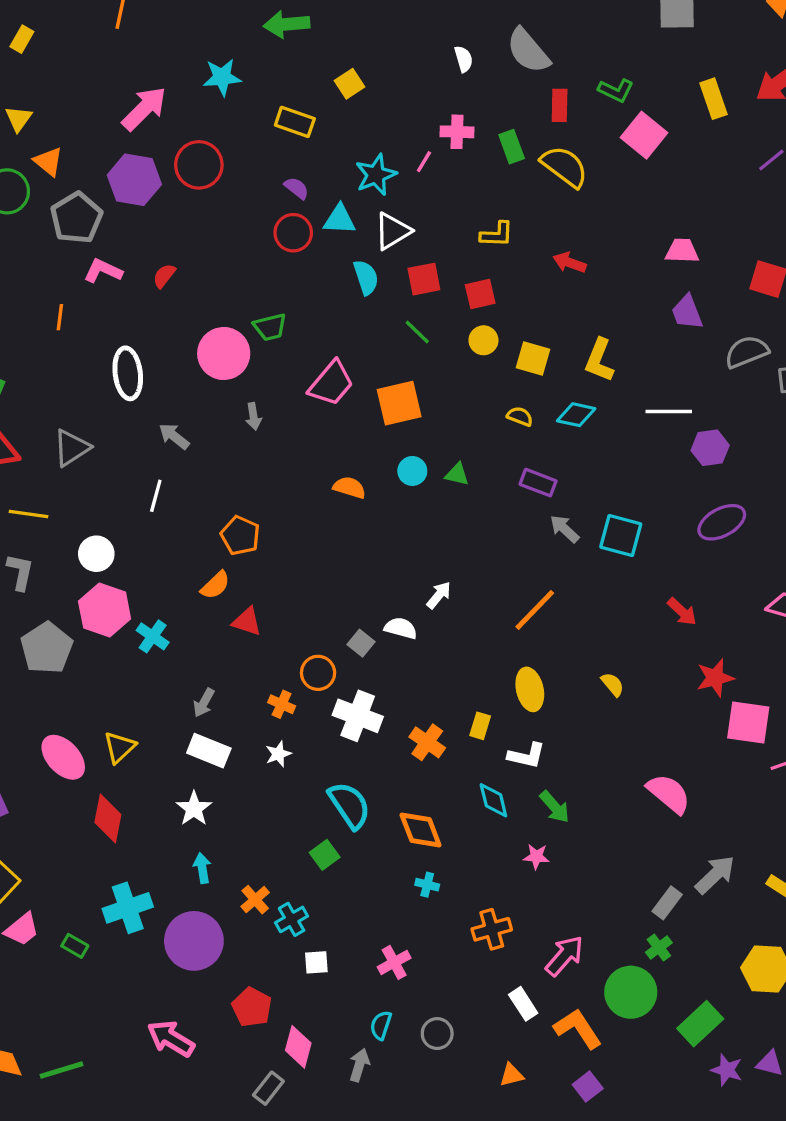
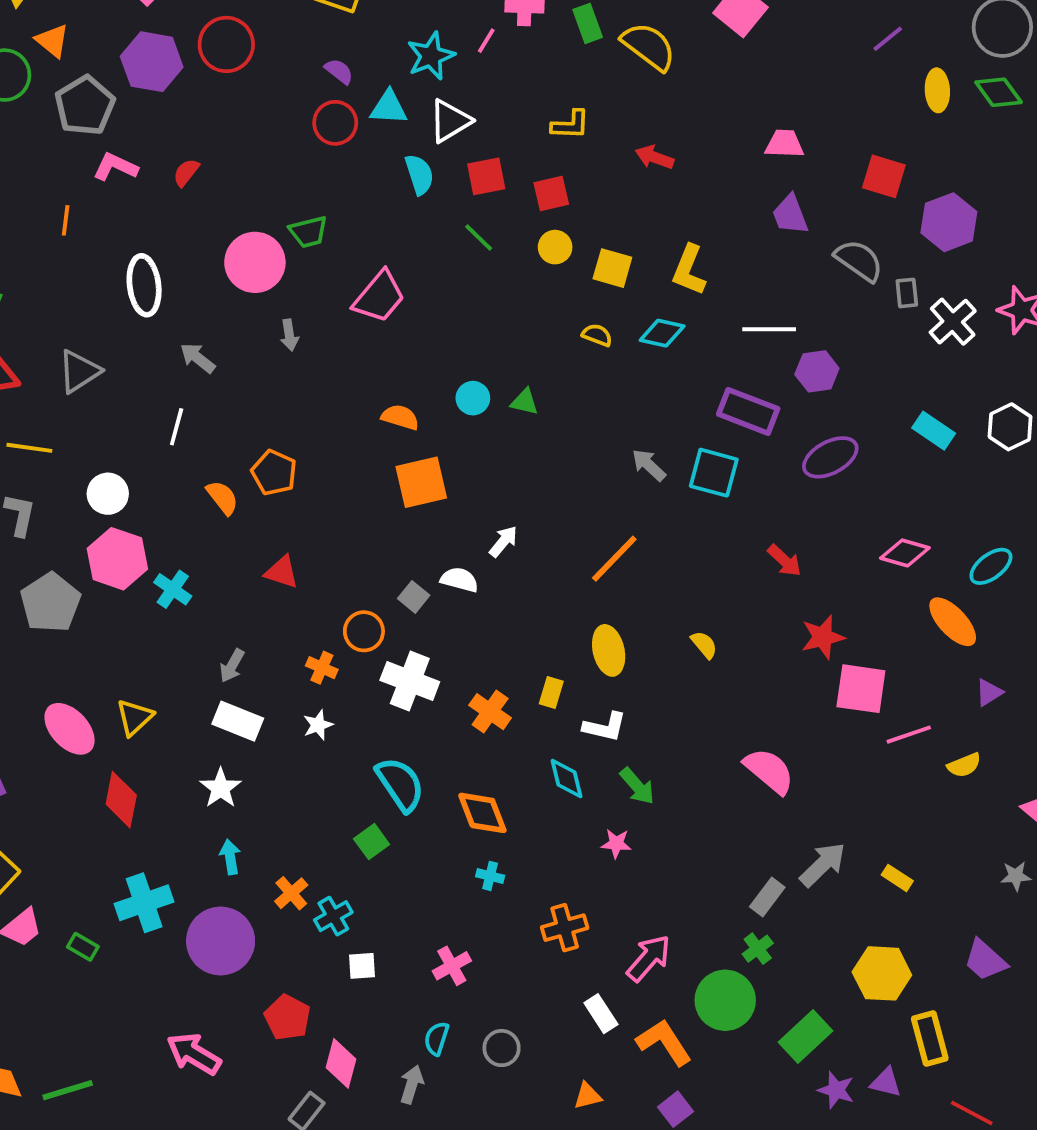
gray semicircle: (747, 352) -> (859, 260), turned 57
orange square: (399, 403) -> (421, 482), moved
purple rectangle: (538, 483) -> (748, 411), moved, size x1.4
orange semicircle: (215, 585) -> (222, 498), moved, turned -84

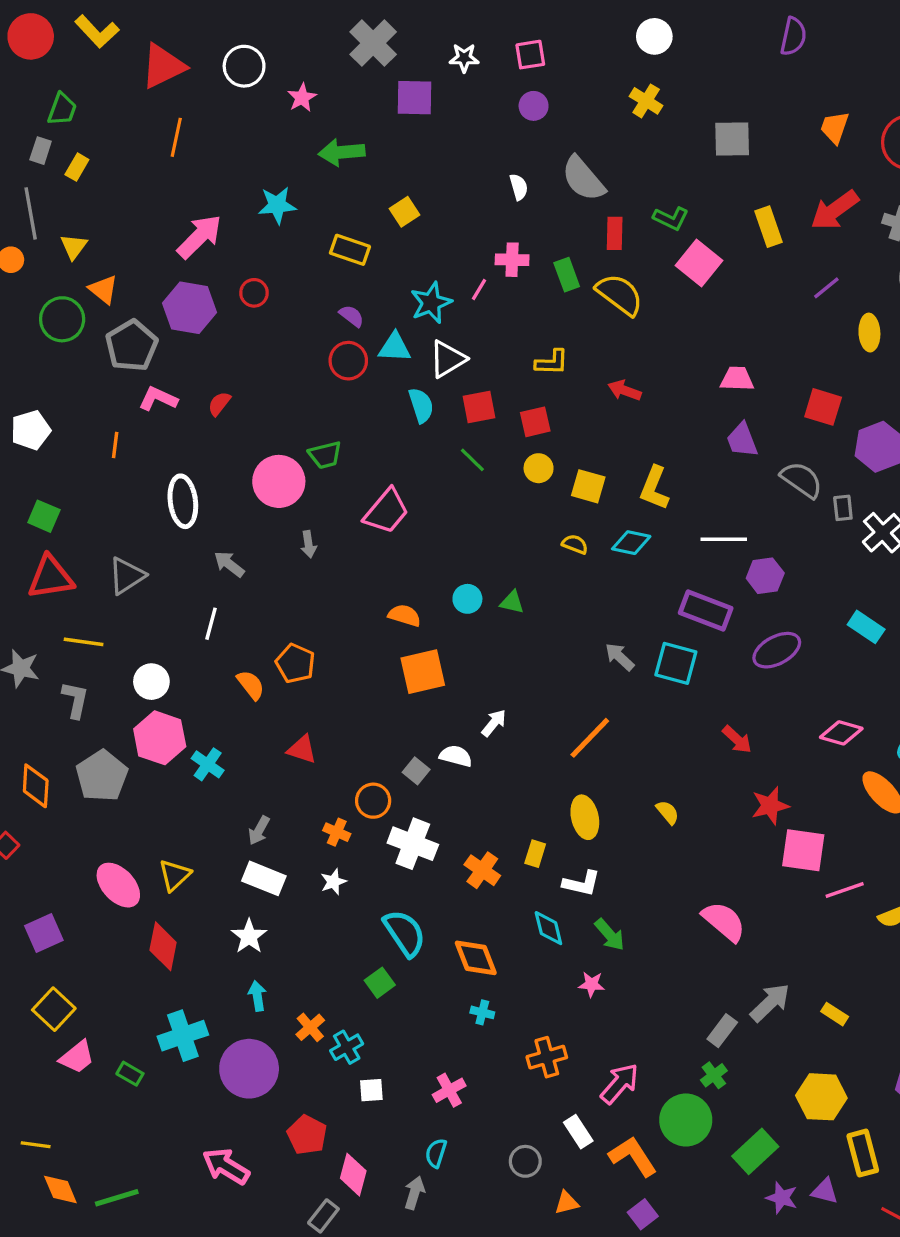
red circle: (226, 44) -> (254, 293), size x0.6
gray circle: (502, 1048) -> (525, 1161), moved

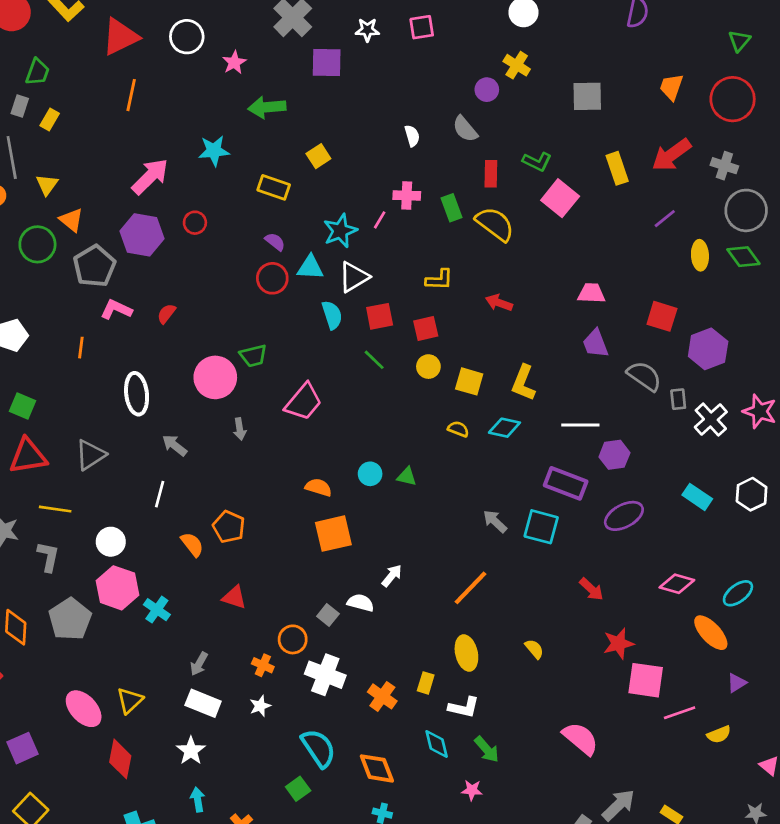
purple circle: (534, 106) -> (487, 90), moved
gray semicircle: (583, 179) -> (465, 129), size x0.7

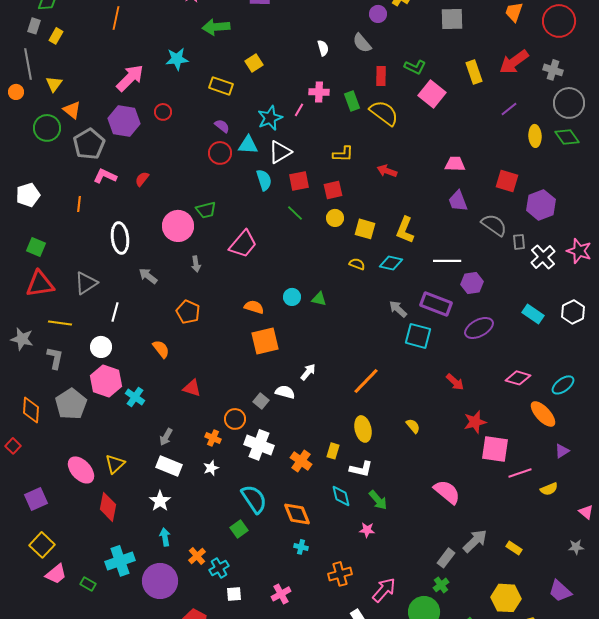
white line: (160, 494) -> (115, 312), moved
gray arrow: (495, 521) -> (398, 309), moved
orange pentagon: (229, 527) -> (188, 312), moved

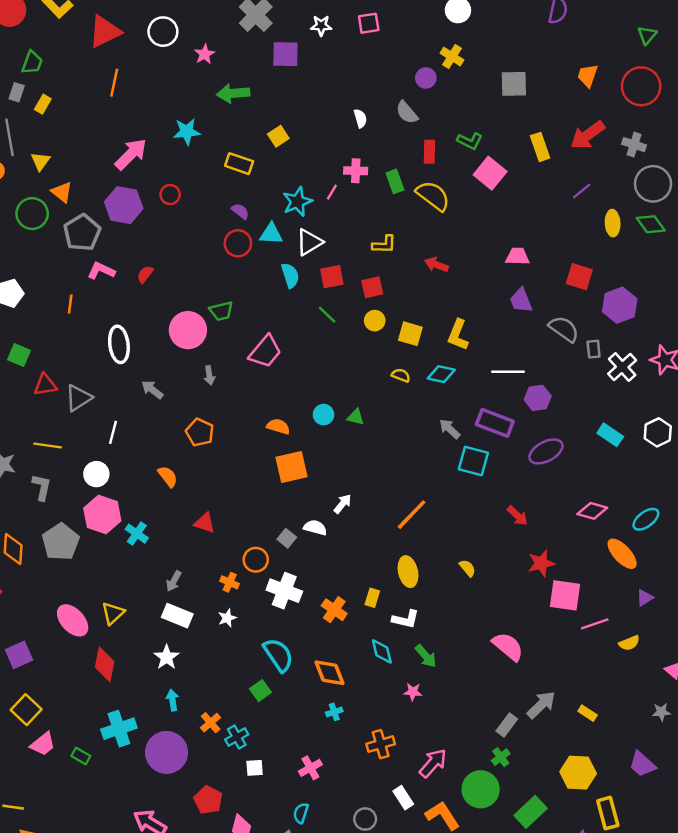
red triangle: (40, 284) -> (45, 385), moved, size x0.7
cyan cross: (301, 547) -> (334, 712), turned -32

